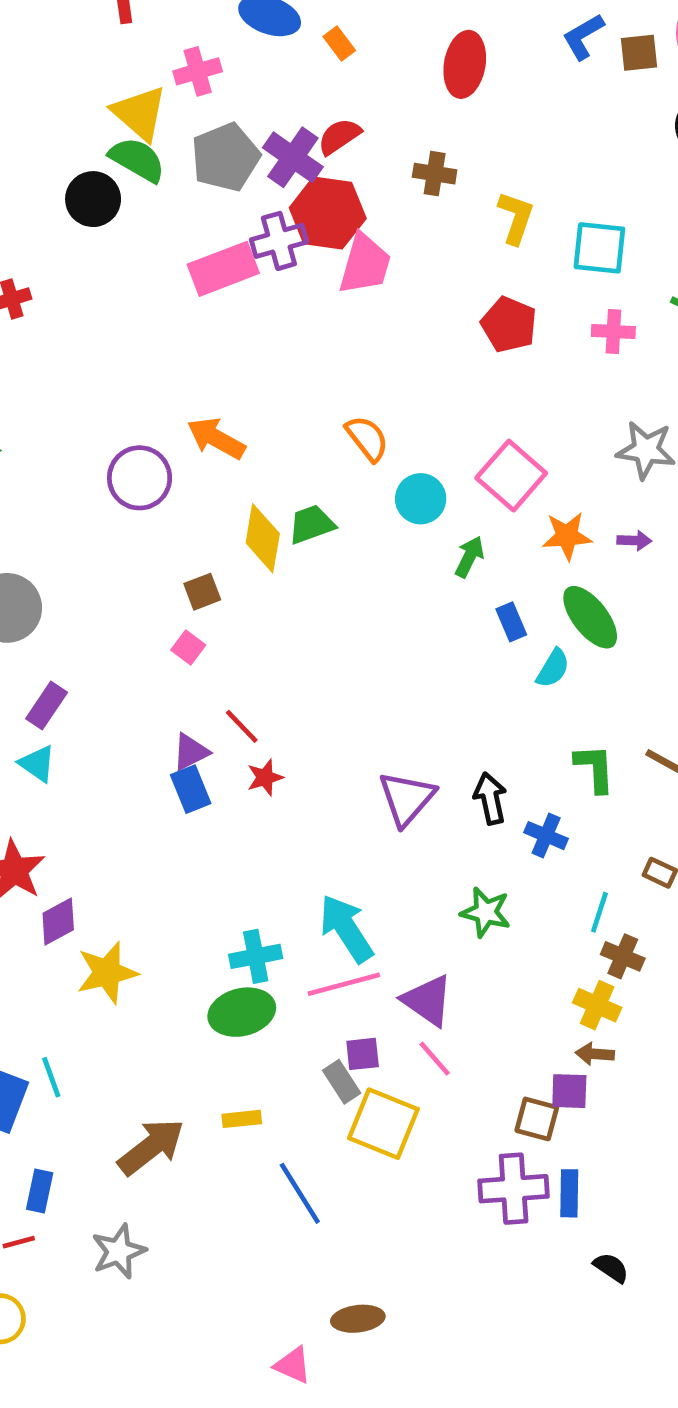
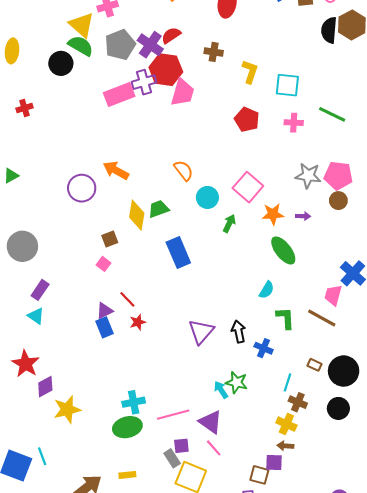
blue rectangle: (511, 622) -> (178, 253), moved, size x1.8
cyan semicircle: (553, 668) -> (267, 290), moved
cyan arrow: (346, 928) -> (221, 390), moved, size x0.6

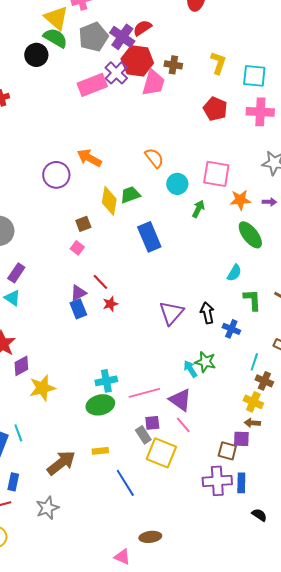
brown cross: (214, 52) -> (173, 65), moved
purple cross: (144, 82) -> (116, 73), turned -30
pink cross: (294, 123) -> (260, 112), size x1.5
pink square: (248, 187) -> (216, 174), turned -32

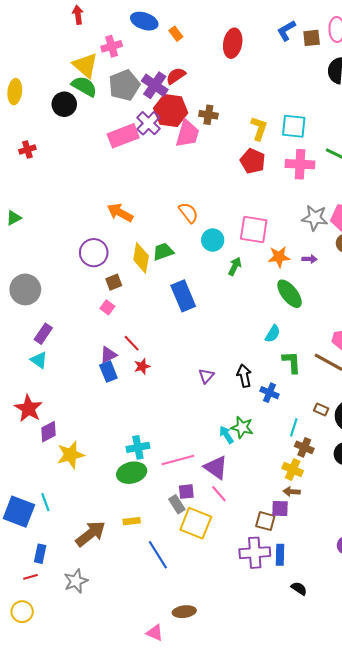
yellow L-shape: (218, 63) -> (259, 128), moved
purple circle: (56, 175) -> (94, 253), moved
purple triangle: (171, 313) -> (206, 376), size x0.6

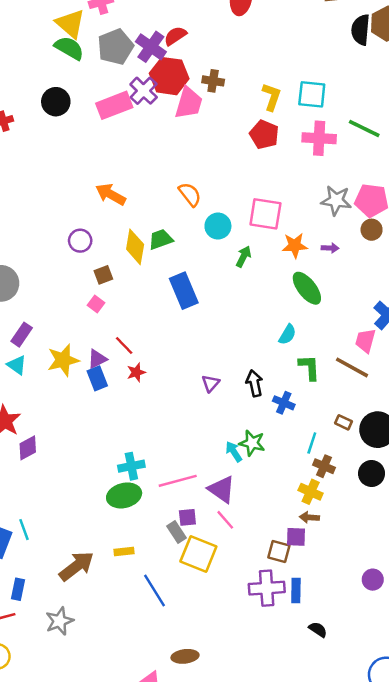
black circle: (64, 104) -> (56, 102), moved
purple circle: (94, 253) -> (80, 241), size x0.7
yellow star: (71, 455) -> (63, 360), moved

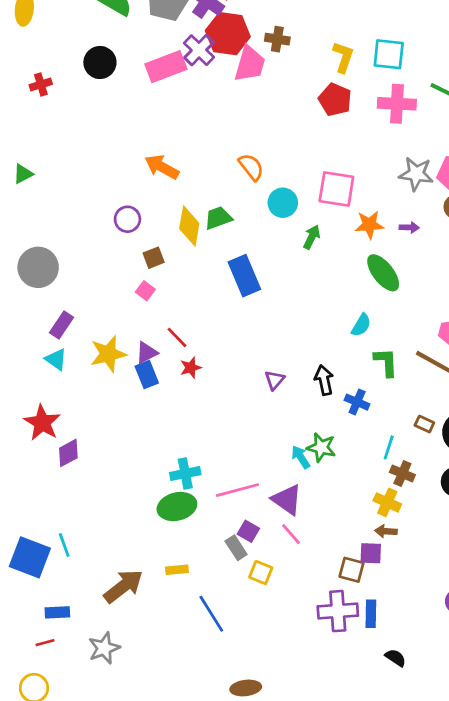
purple square: (187, 517) -> (248, 531), turned 36
yellow square: (198, 554) -> (261, 573), size x0.6
blue rectangle: (18, 589) -> (57, 612), turned 75

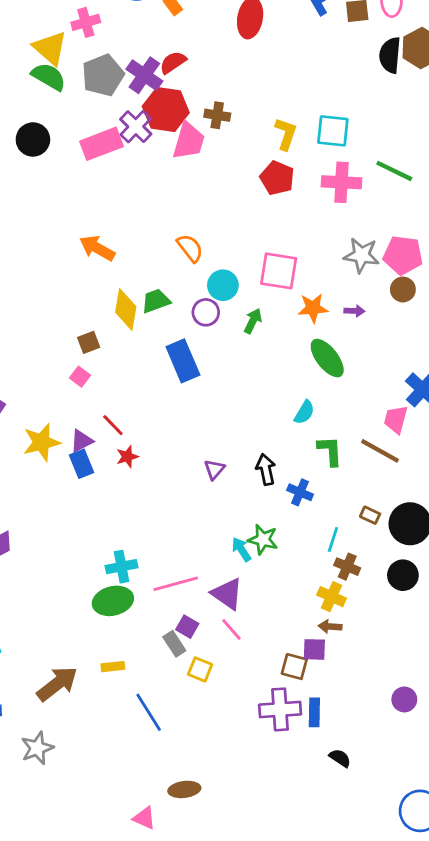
purple circle: (127, 219) -> (206, 312), moved

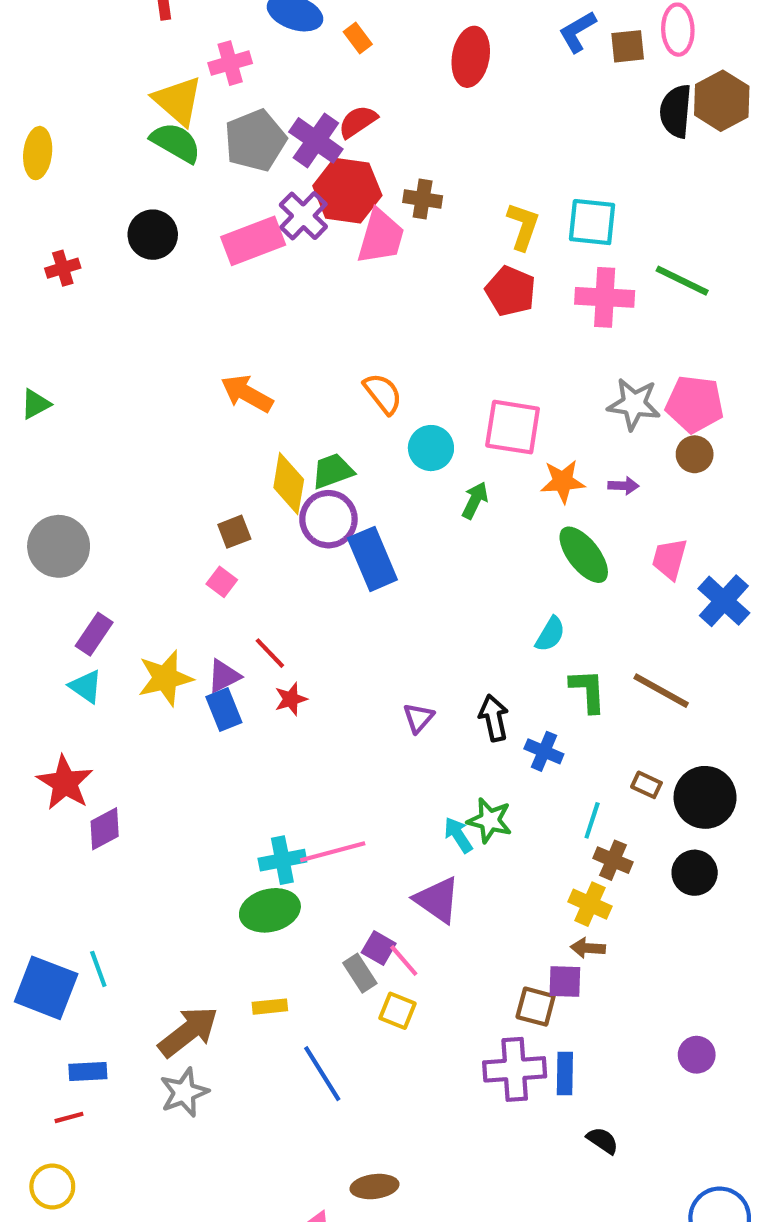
purple circle: (206, 312) -> (328, 519), moved, size x1.4
pink trapezoid: (396, 419) -> (669, 559), moved
pink line: (176, 584) -> (333, 852), moved
pink line: (231, 629) -> (404, 961), moved
gray star: (37, 748) -> (184, 1092), moved

